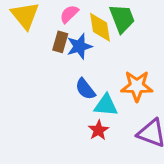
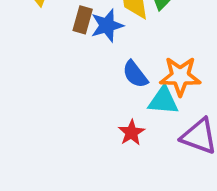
blue semicircle: (85, 89) -> (135, 74), moved
cyan triangle: (106, 105) -> (163, 101), moved

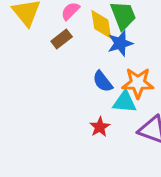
brown rectangle: (83, 20) -> (62, 39), turned 36
blue star: (107, 26) -> (120, 43), moved

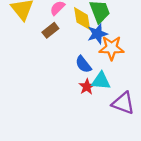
orange star: (138, 83) -> (112, 48), moved
red star: (100, 127) -> (87, 87), moved

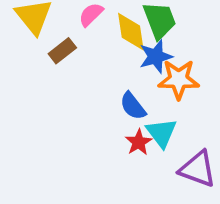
brown rectangle: (50, 30) -> (62, 51), moved
cyan triangle: (101, 81) -> (161, 133), turned 48

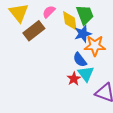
brown rectangle: (62, 51) -> (34, 31), size x1.5
blue semicircle: (133, 106) -> (80, 60), moved

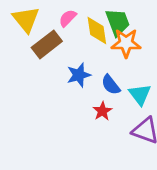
blue star: (83, 34) -> (79, 75), moved
orange star: (95, 46) -> (126, 43), moved
cyan triangle: (86, 74) -> (140, 94), moved

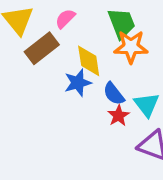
yellow diamond: (97, 31) -> (89, 61), moved
red star: (102, 111) -> (118, 116), moved

